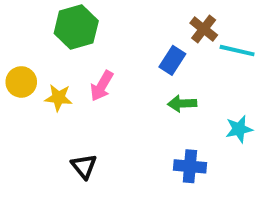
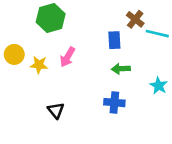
blue rectangle: (172, 60) -> (114, 40), turned -36
cyan star: (239, 129) -> (159, 86), turned -30
blue cross: (190, 166) -> (114, 103), moved

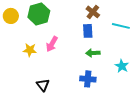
brown cross: (135, 19) -> (93, 12), moved
yellow circle: (14, 54) -> (11, 16), moved

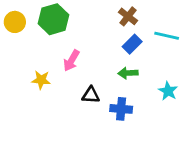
blue rectangle: (88, 31) -> (132, 44), moved, turned 48
yellow star: (30, 50) -> (41, 80), moved
black triangle: (43, 85) -> (91, 95), moved, turned -48

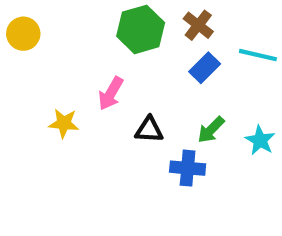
green hexagon: (53, 19) -> (141, 29), moved
green arrow: (128, 73) -> (211, 130), moved, turned -42
black triangle: (91, 95) -> (149, 130), moved

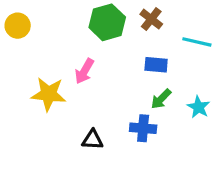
blue rectangle: (205, 68) -> (156, 65), moved, turned 50
yellow star: (64, 123) -> (49, 94), size x1.5
black triangle: (149, 130) -> (93, 140), moved

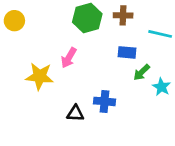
brown cross: (151, 19) -> (123, 15), turned -36
green arrow: (161, 99) -> (142, 72), moved
blue cross: (143, 128) -> (104, 101), moved

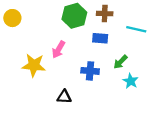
blue rectangle: (127, 52) -> (100, 38), moved
cyan star: (161, 87) -> (131, 81), moved
blue cross: (104, 101) -> (90, 71), moved

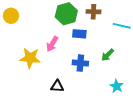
blue rectangle: (100, 38) -> (79, 34), moved
cyan star: (131, 81) -> (117, 86), moved

